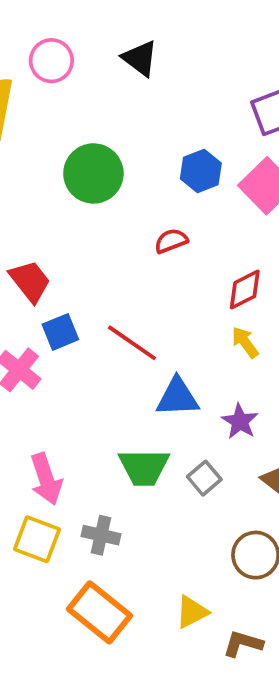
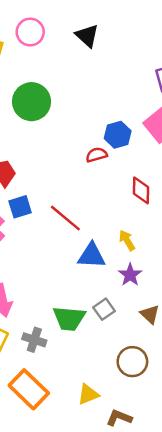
blue hexagon: (201, 171) -> (118, 135), moved
green circle: (93, 173) -> (32, 102), moved
red diamond: (245, 289) -> (141, 190), turned -68
yellow arrow: (245, 342) -> (127, 240), moved
green trapezoid: (144, 467) -> (69, 318), moved

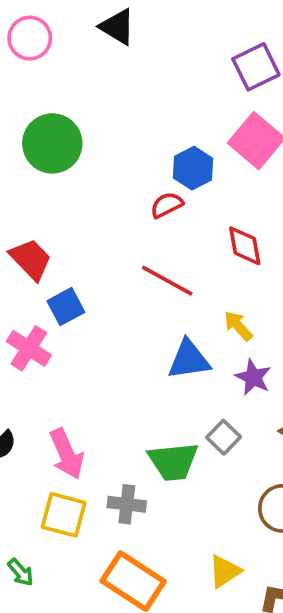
red line: (65, 218) -> (167, 281), moved

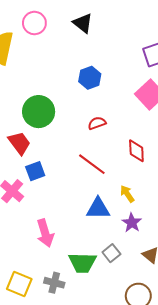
green circle: (52, 143) -> (39, 112), moved
blue hexagon: (193, 168) -> (90, 78), moved
pink arrow: (67, 454) -> (45, 233), moved

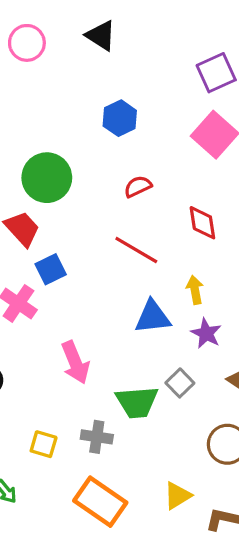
yellow arrow: (127, 194) -> (195, 290), turned 30
yellow square: (19, 284) -> (44, 444), size x0.7

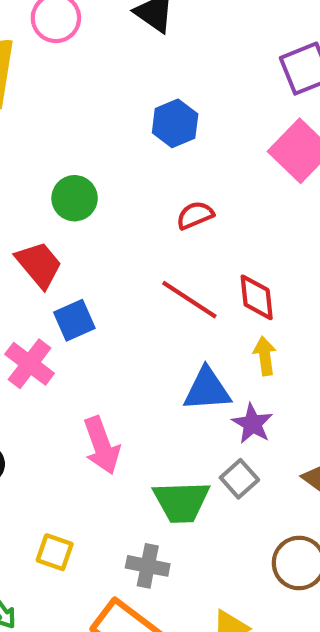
green circle: (47, 178) -> (75, 198), size x0.7
red diamond: (202, 223) -> (257, 297), moved
purple star: (206, 333) -> (252, 424), moved
gray cross: (97, 437) -> (148, 566), moved

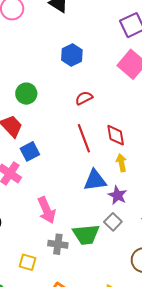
red line: (189, 300) -> (84, 138), turned 40
gray cross: (148, 566) -> (58, 244), moved

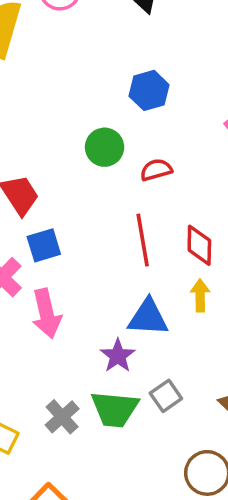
green circle: (26, 94) -> (105, 147), moved
purple star: (117, 195) -> (118, 356), moved
pink arrow: (47, 210) -> (46, 314), moved
gray cross: (58, 244) -> (62, 417), turned 30

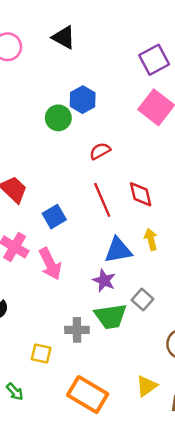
green circle: (105, 147) -> (58, 118), moved
blue square: (44, 245) -> (54, 217), moved
yellow arrow: (200, 295) -> (151, 239), moved
gray cross: (62, 417) -> (77, 330), turned -35

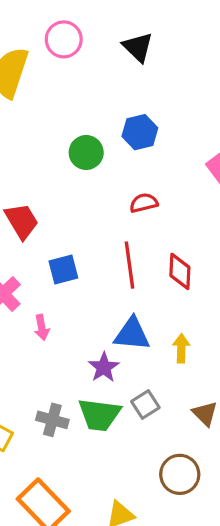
green circle: (58, 118) -> (86, 153), moved
yellow arrow: (151, 239) -> (181, 348), moved
pink arrow: (50, 264) -> (42, 327), size x0.6

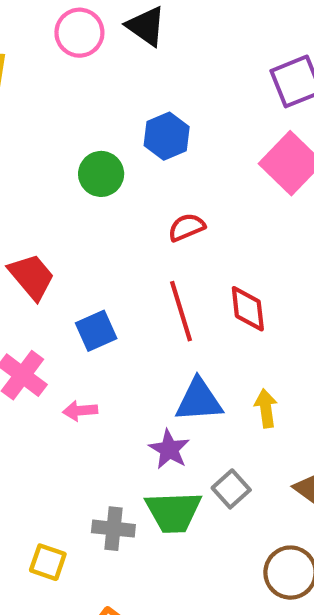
pink circle: (64, 39) -> (79, 33), moved
pink arrow: (42, 327) -> (80, 411), turned 105

